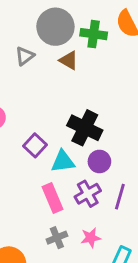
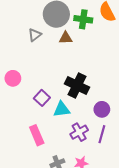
brown triangle: (69, 60) -> (66, 38), turned -32
purple circle: (99, 161) -> (102, 109), moved
pink rectangle: (53, 198) -> (37, 135), moved

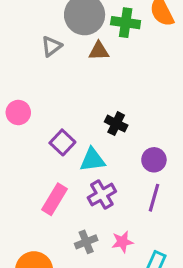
black cross: (77, 86) -> (116, 124), size x0.6
purple cross: (79, 132) -> (102, 195), moved
pink rectangle: (37, 135) -> (55, 199), turned 54

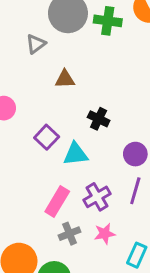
brown triangle: (99, 51) -> (65, 79), moved
purple cross: (102, 195) -> (97, 197), moved
pink rectangle: (55, 199) -> (57, 201), moved

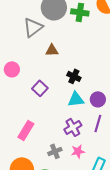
gray triangle: (36, 44) -> (33, 27), size x1.5
cyan triangle: (76, 154) -> (76, 99), moved
pink rectangle: (57, 201) -> (26, 130), moved

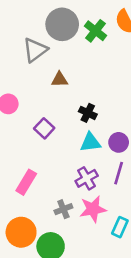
green cross: (80, 12) -> (96, 31), turned 30
pink star: (78, 151) -> (93, 209), size x1.5

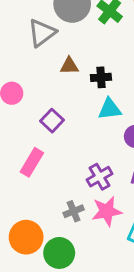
black cross: (88, 113) -> (101, 77), moved, turned -30
cyan triangle: (90, 142) -> (110, 109), moved
pink rectangle: (26, 182) -> (32, 162), moved

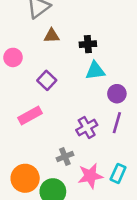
brown triangle: (69, 66) -> (52, 36), moved
pink rectangle: (32, 162) -> (30, 115), turned 30
pink star: (107, 211) -> (90, 176), moved

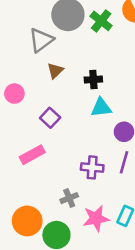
brown triangle: (52, 36) -> (55, 71), turned -42
purple cross: (87, 128) -> (92, 167), turned 35

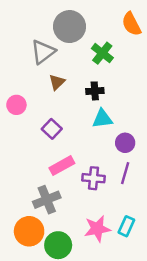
green cross: (101, 21) -> (102, 53), moved
pink rectangle: (32, 155) -> (62, 166), moved
gray cross: (69, 198) -> (47, 200), moved, size x1.5

